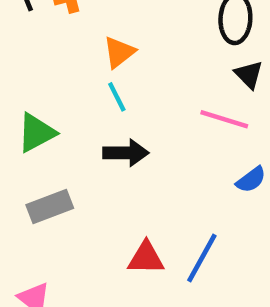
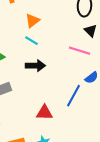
cyan line: (117, 97) -> (31, 41), turned -32
blue line: (202, 258) -> (73, 96), moved

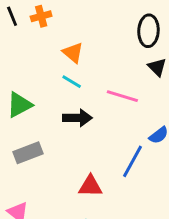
orange triangle: (32, 21) -> (73, 53), turned -42
pink line: (79, 51) -> (122, 96), moved

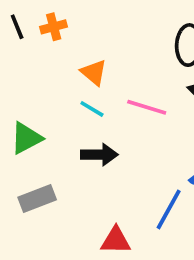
pink line: (122, 96) -> (147, 107), moved

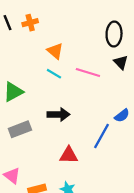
black arrow: (99, 155) -> (58, 114), moved

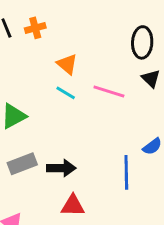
black arrow: (58, 114) -> (61, 168), moved
blue line: (102, 136) -> (126, 172), turned -30
red triangle: (69, 155) -> (73, 206), moved

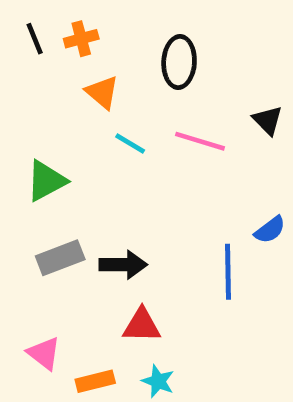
black ellipse: (142, 42) -> (179, 62), moved
orange triangle: (67, 64) -> (102, 92), moved

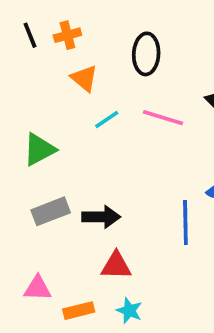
cyan line: (130, 144) -> (107, 119), turned -65
pink triangle: (44, 353) -> (37, 288), turned -36

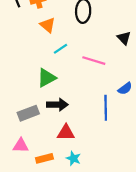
pink line: (163, 118) -> (94, 61), moved
green triangle: (39, 149) -> (47, 78), moved
gray rectangle: (51, 211) -> (28, 113), moved

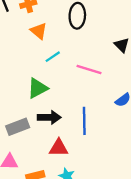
blue line: (106, 108) -> (84, 121), moved

